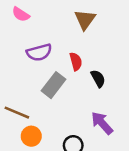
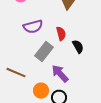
purple arrow: (102, 123) -> (60, 74), moved
orange circle: (31, 136) -> (41, 91), moved

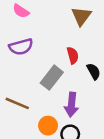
purple semicircle: (33, 27) -> (21, 47), moved
purple arrow: (60, 74) -> (71, 105), turned -132

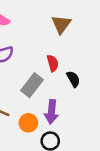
orange circle: (48, 126) -> (28, 123), moved

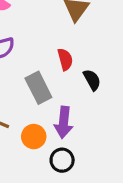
gray rectangle: (32, 85) -> (38, 88), turned -65

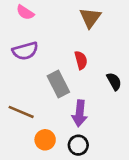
black semicircle: (92, 80) -> (114, 81), moved
orange circle: (34, 137) -> (45, 140), moved

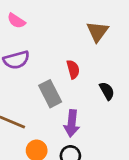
brown triangle: (90, 18) -> (97, 32), moved

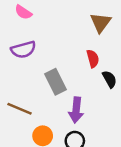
red semicircle: (73, 69) -> (93, 59), moved

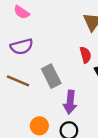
brown line: (19, 109) -> (18, 81), moved

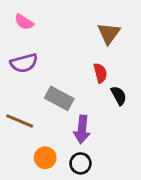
gray rectangle: (51, 76) -> (59, 98), turned -35
brown line: (18, 81) -> (20, 121), moved

